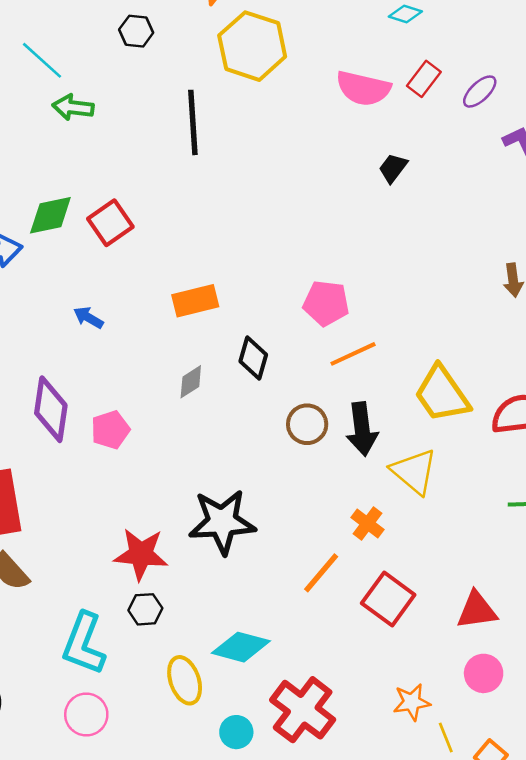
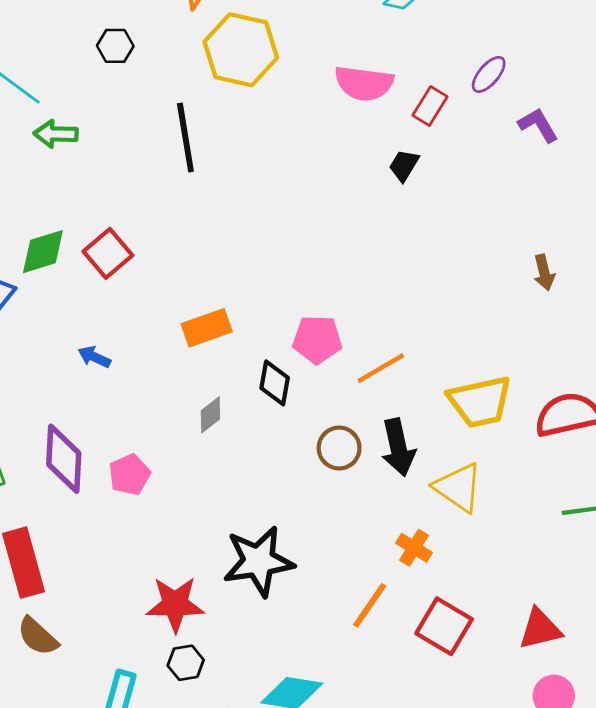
red rectangle: (424, 79) -> (430, 106), moved
pink pentagon: (326, 303) -> (317, 339), moved
yellow trapezoid: (442, 394) -> (480, 402), turned -62

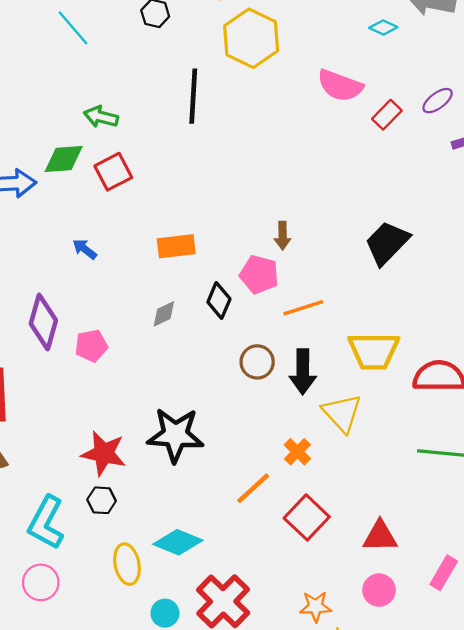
green arrow: (56, 134) -> (101, 117), moved
black trapezoid: (404, 165) -> (387, 243), moved, size x1.8
brown arrow: (544, 273) -> (283, 236), moved

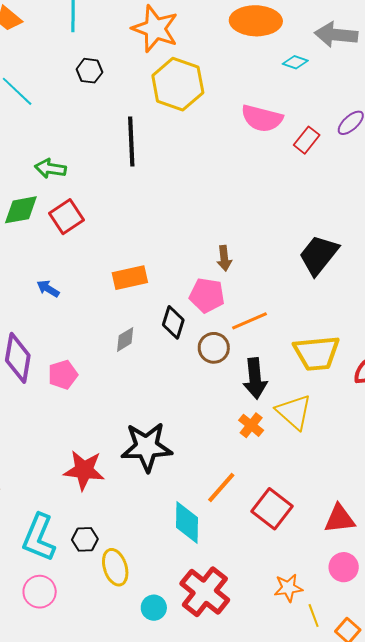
brown circle: (257, 362) -> (214, 348), moved
orange cross: (297, 452) -> (251, 425), moved
black hexagon: (102, 500) -> (85, 539), moved
cyan diamond: (178, 542) -> (187, 523), moved, turned 75

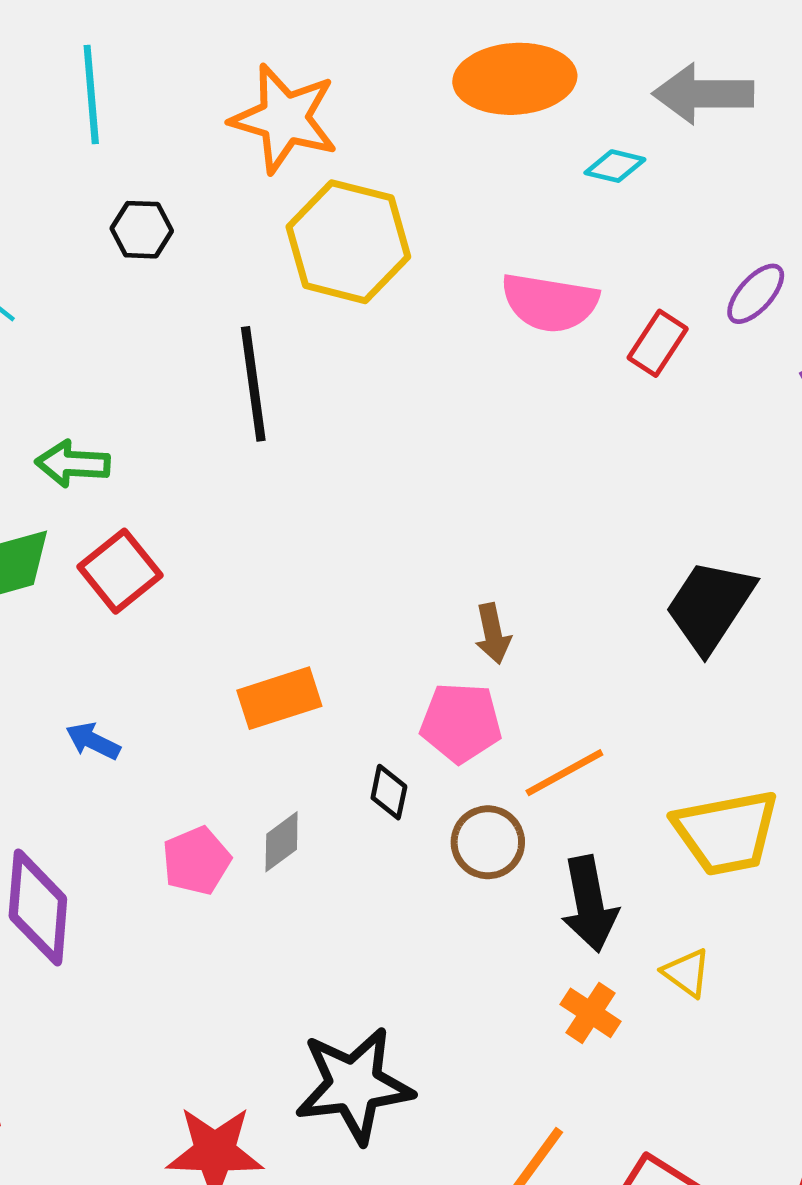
black diamond: (173, 322) -> (389, 792), size x0.7
pink pentagon: (63, 375) -> (196, 861), moved
yellow triangle: (294, 412) -> (687, 973), size x0.6

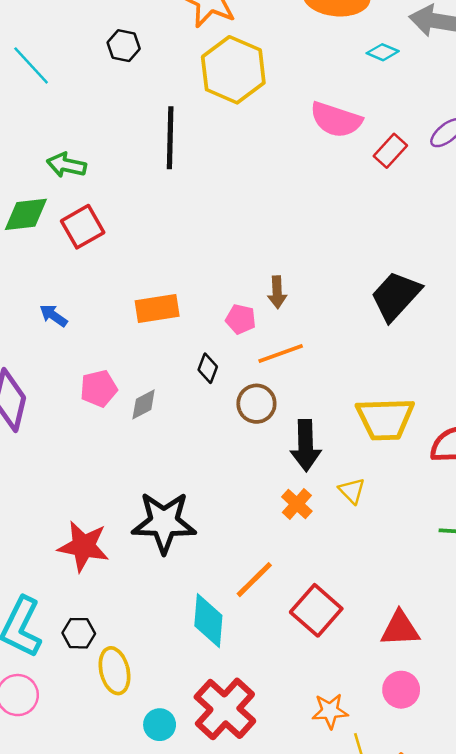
pink pentagon: (461, 723) -> (241, 319), moved, size x0.7
orange line: (564, 773) -> (281, 353), moved
gray diamond: (282, 842) -> (144, 404), moved

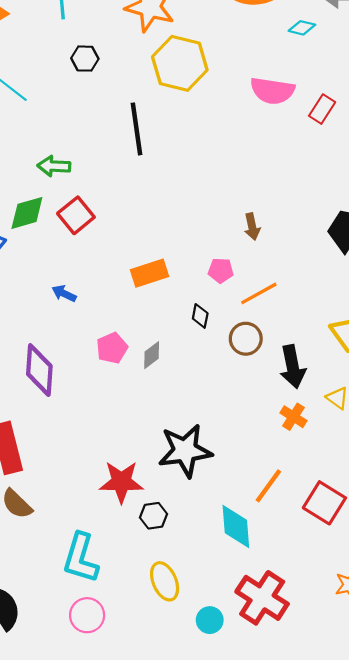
brown arrow: (277, 292) -> (252, 227), moved
black hexagon: (79, 633) -> (154, 516), moved

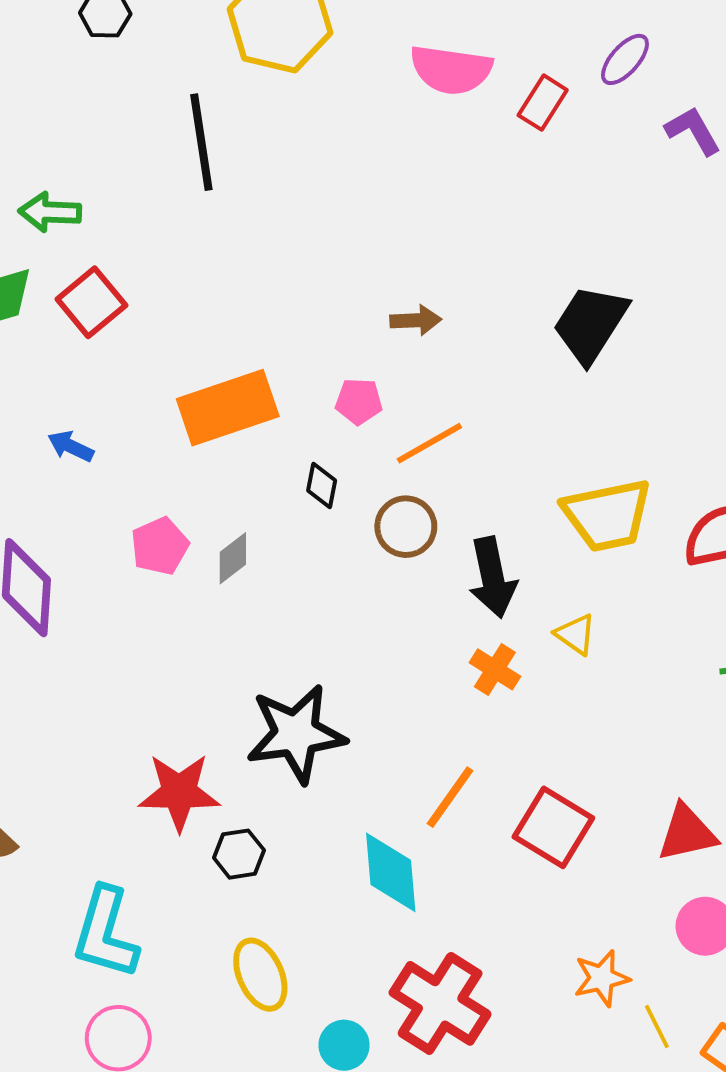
brown arrow: (252, 227) -> (416, 320), turned -80
orange rectangle: (150, 273) -> (228, 408), size x1.4

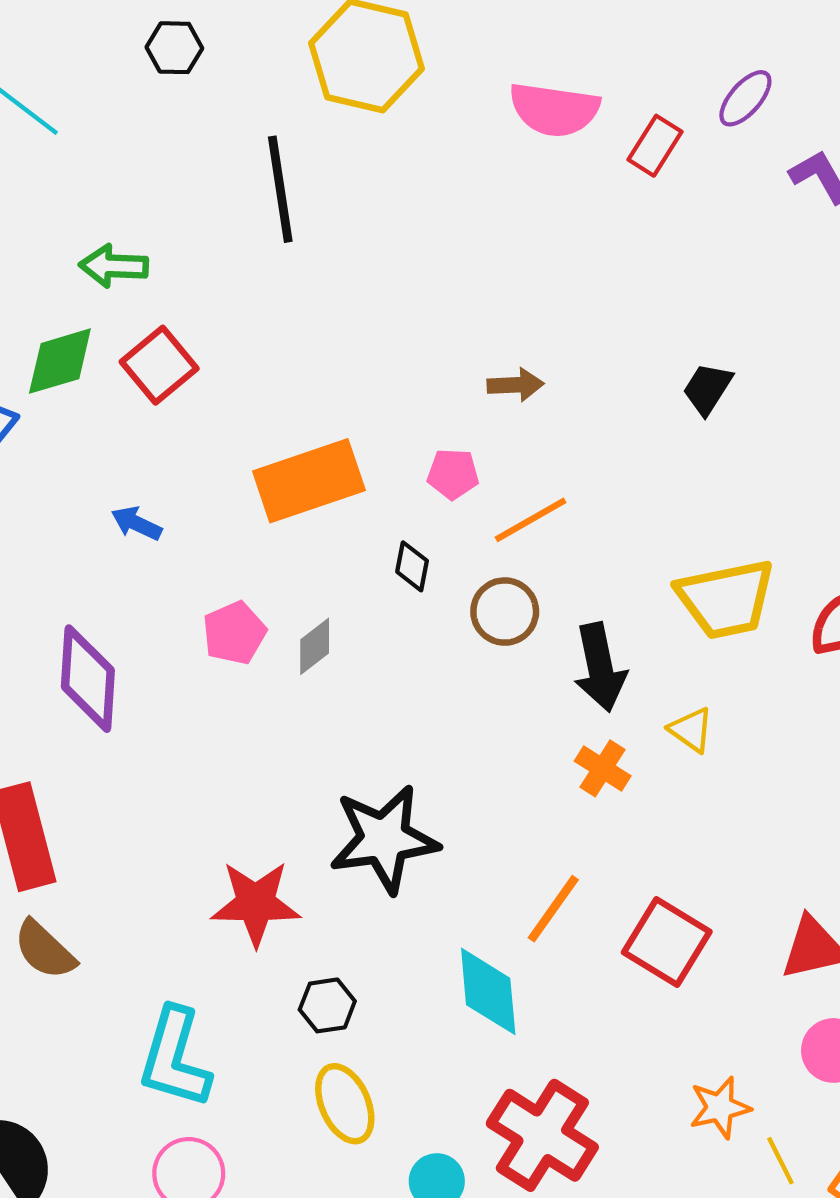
black trapezoid: (590, 324) -> (707, 389), size x0.6
black hexagon: (239, 854) -> (327, 1005), moved

